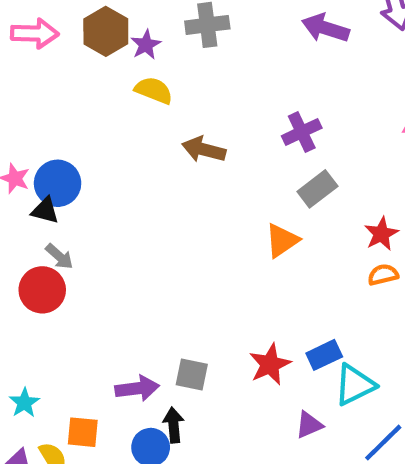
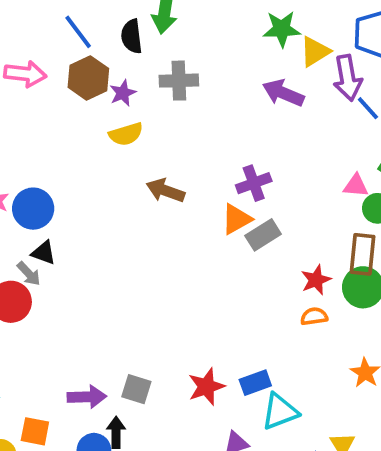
yellow semicircle: (154, 90) -> (126, 134), turned 136
black triangle: (45, 210) -> (44, 253), moved
orange triangle: (282, 240) -> (236, 219), moved

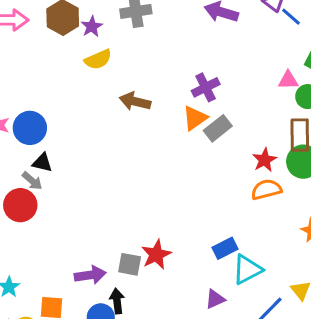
orange semicircle: (314, 316) -> (266, 189), size x1.4
red star: (206, 387) -> (156, 255), moved

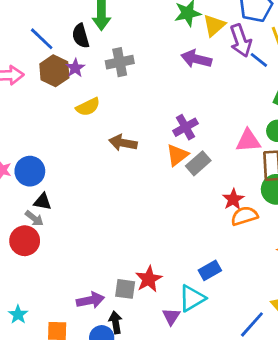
purple star: (92, 27) -> (75, 68), moved
pink triangle: (288, 80) -> (248, 141), moved, size x1.4
red star: (265, 160) -> (233, 199), moved
cyan triangle: (247, 269) -> (192, 298), moved
purple triangle: (215, 299) -> (171, 317), moved, turned -30

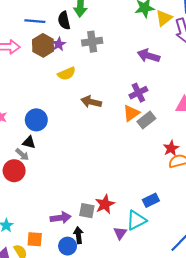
blue line: (42, 39) -> (35, 21), turned -42
purple arrow: (196, 59) -> (149, 56), moved
blue circle: (30, 171) -> (36, 120), moved

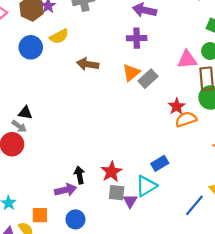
purple cross: (138, 93) -> (137, 38), moved, turned 30
blue circle: (36, 120) -> (31, 47), moved
gray square: (87, 211) -> (117, 193), moved
black arrow: (78, 235) -> (79, 175), moved

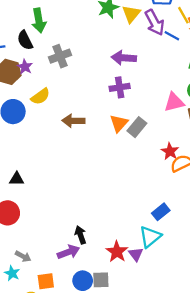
gray arrow: (19, 126) -> (23, 256), moved
red star: (111, 172) -> (117, 252), moved
gray square: (117, 193) -> (101, 280), moved

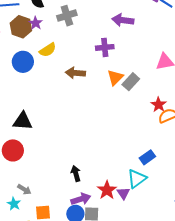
purple cross: (120, 87) -> (105, 47), moved
black triangle: (17, 179) -> (23, 121), size x1.5
purple arrow: (68, 252) -> (81, 199), moved

